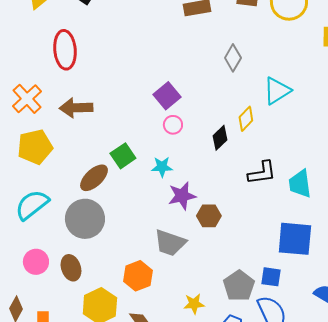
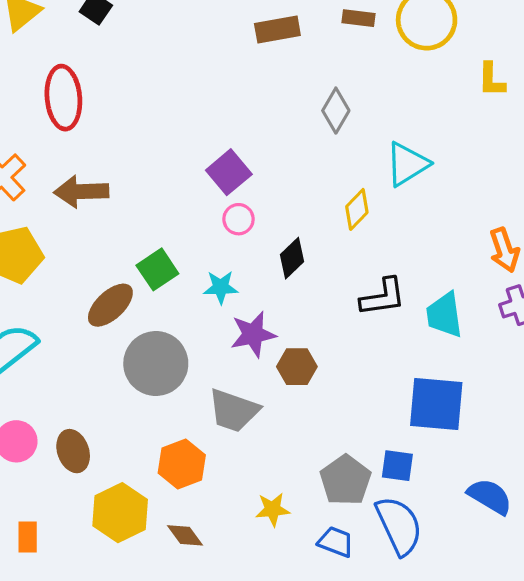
black diamond: (220, 138) -> (292, 258), moved
gray circle: (85, 219) -> (156, 363), moved

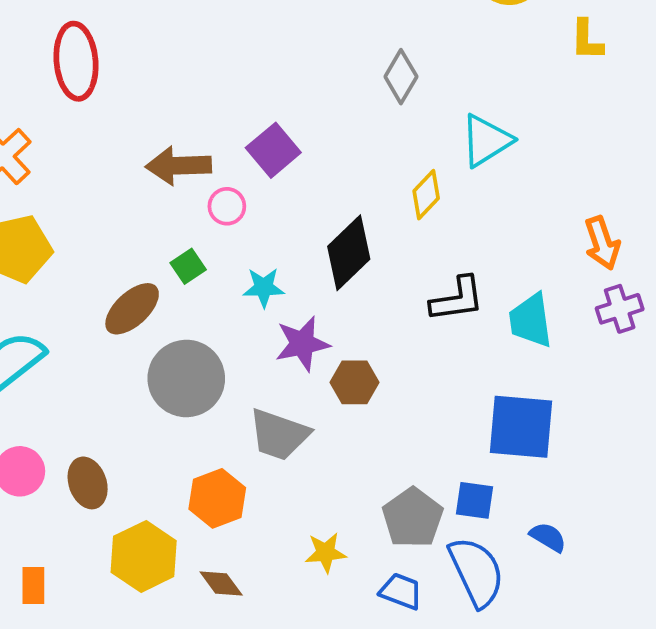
brown arrow: (81, 192) -> (179, 166), moved
pink circle: (239, 219) -> (227, 206), moved
black diamond: (292, 258) -> (349, 253), size x1.5
green square: (157, 269) -> (188, 266), size x0.7
blue semicircle: (490, 496) -> (548, 537), moved, size x0.7

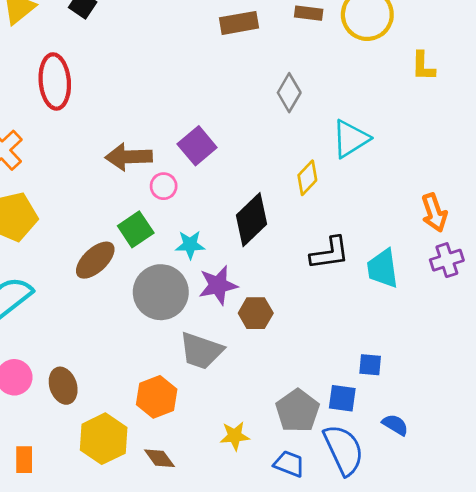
green square: (188, 266) -> (136, 229), size x1.4
gray circle: (186, 378) -> (161, 292), moved
blue square: (521, 427) -> (370, 365), moved, size x0.5

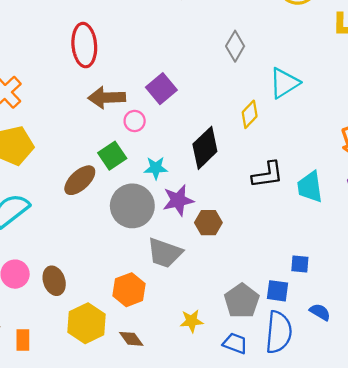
red ellipse: (55, 81) -> (84, 45), moved
blue semicircle: (344, 450) -> (279, 332), turned 30

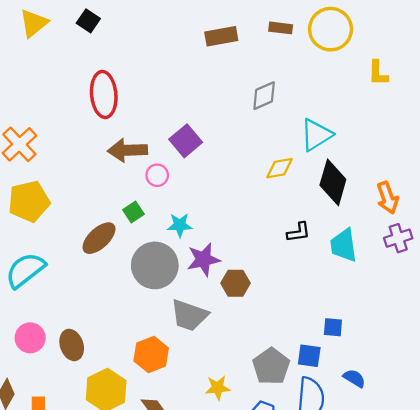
gray diamond: (235, 46) -> (264, 96), turned 36
yellow diamond: (250, 114) -> (279, 168), turned 36
black diamond: (205, 148) -> (333, 182), moved, turned -30
green square: (112, 156) -> (133, 212), size x0.7
black L-shape: (267, 175) -> (298, 232), size x0.7

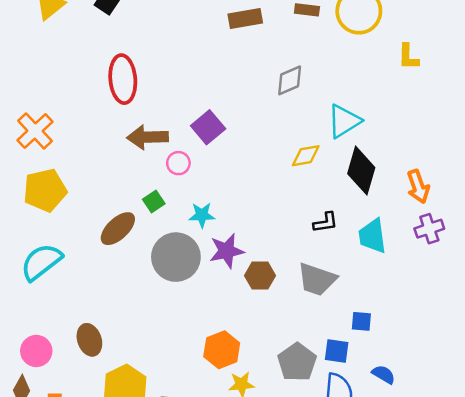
gray trapezoid: (189, 315) -> (317, 279), moved
pink circle: (30, 338) -> (36, 351), moved
orange hexagon: (151, 354) -> (222, 350), moved

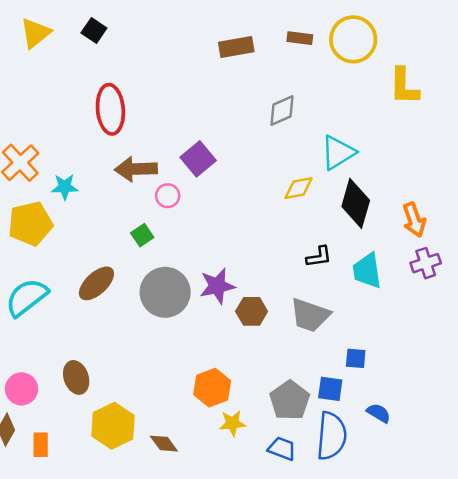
yellow L-shape: (408, 57) -> (404, 86), size x1.4
cyan star: (202, 215) -> (65, 187), moved
brown ellipse: (118, 229) -> (96, 283), moved

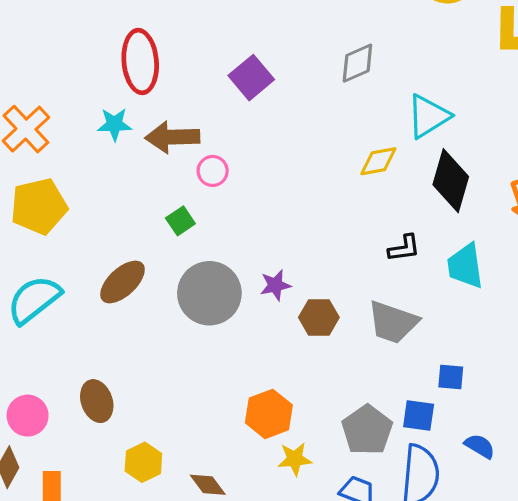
purple square: (198, 159) -> (251, 78), moved
cyan star: (65, 187) -> (114, 124), moved
purple star: (217, 286) -> (275, 285), size x0.7
yellow hexagon: (113, 426) -> (143, 462), size x0.7

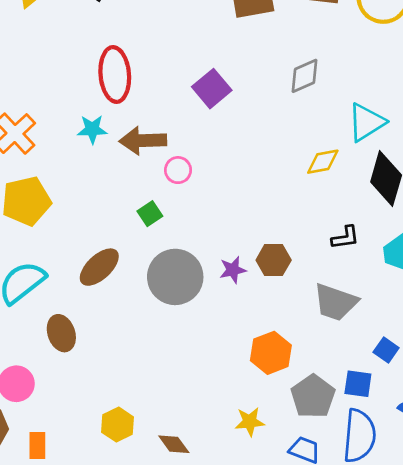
brown hexagon: (319, 317) -> (274, 260), moved
blue square: (451, 377) -> (386, 350), turned 30
brown ellipse: (97, 401) -> (61, 333), moved
orange hexagon: (269, 414) -> (271, 353), moved

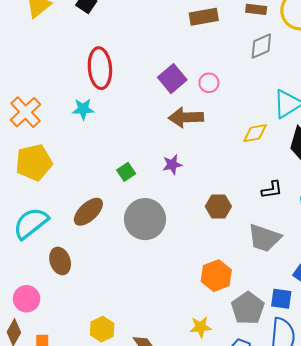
gray diamond: (305, 76) -> (261, 46), moved
brown arrow: (143, 141) -> (186, 117), moved
pink circle: (178, 170) -> (209, 83), moved
purple star: (233, 270) -> (172, 165), moved

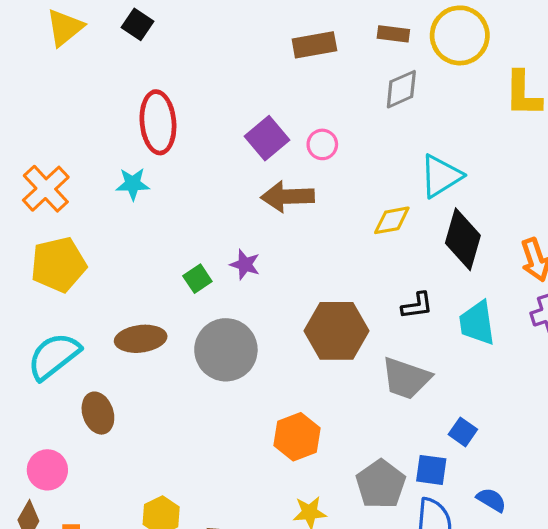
purple star: (172, 165) -> (245, 265), moved, turned 30
brown hexagon: (218, 206) -> (337, 331), size x1.6
brown ellipse: (88, 212) -> (141, 339), turned 36
orange hexagon: (216, 276) -> (297, 437), moved

